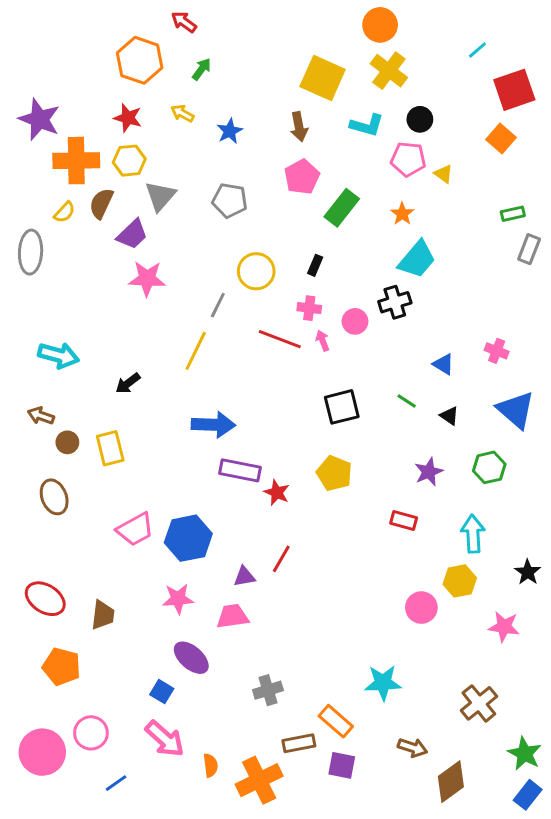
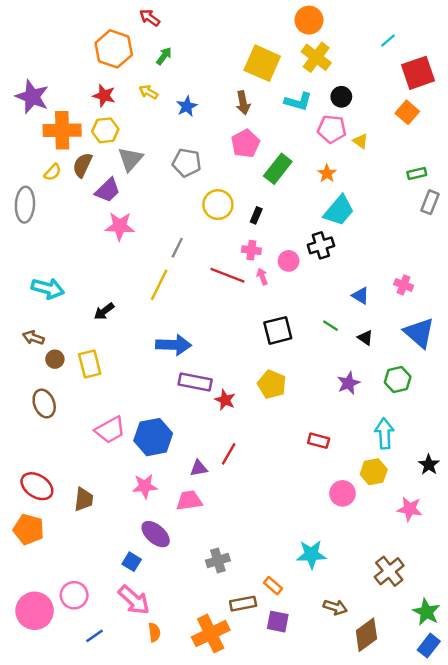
yellow circle: (256, 271) -> (218, 205), moved
red rectangle: (404, 521) -> (319, 441), moved
orange pentagon: (61, 667) -> (29, 529), moved
orange rectangle: (336, 721) -> (273, 586), size x0.7
orange semicircle: (210, 765) -> (154, 632), moved

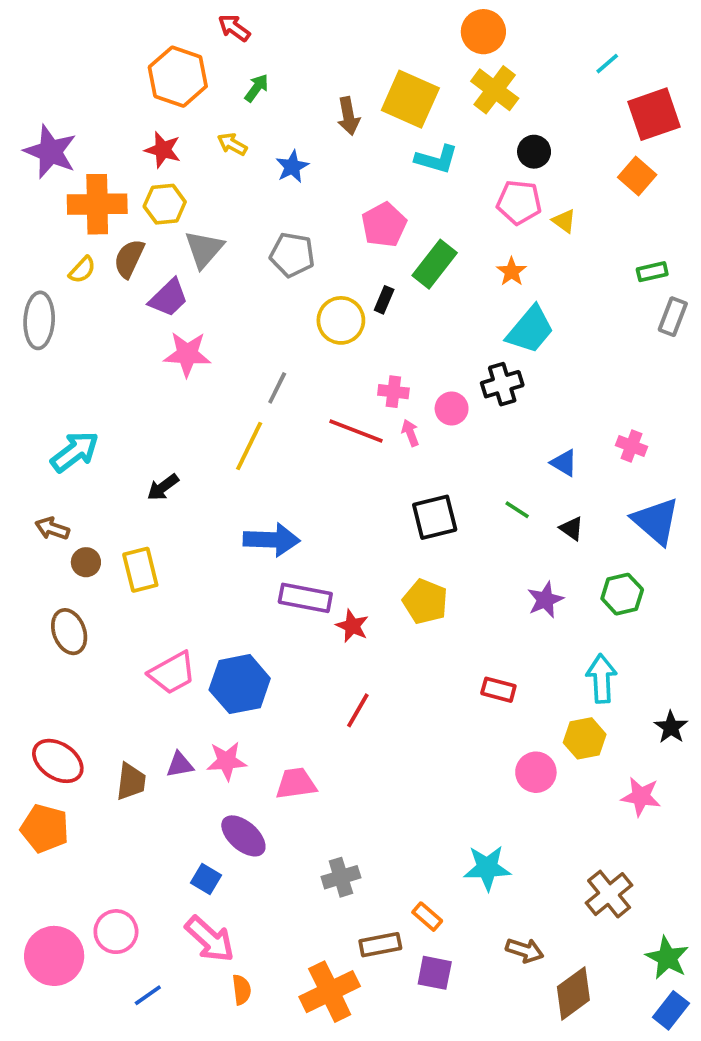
cyan L-shape: (298, 102) -> (437, 159), moved
brown arrow: (243, 103) -> (348, 116), moved
black rectangle: (256, 215) -> (384, 300), moved
cyan arrow: (48, 288) -> (75, 452), turned -52
purple triangle: (199, 468) -> (180, 765), moved

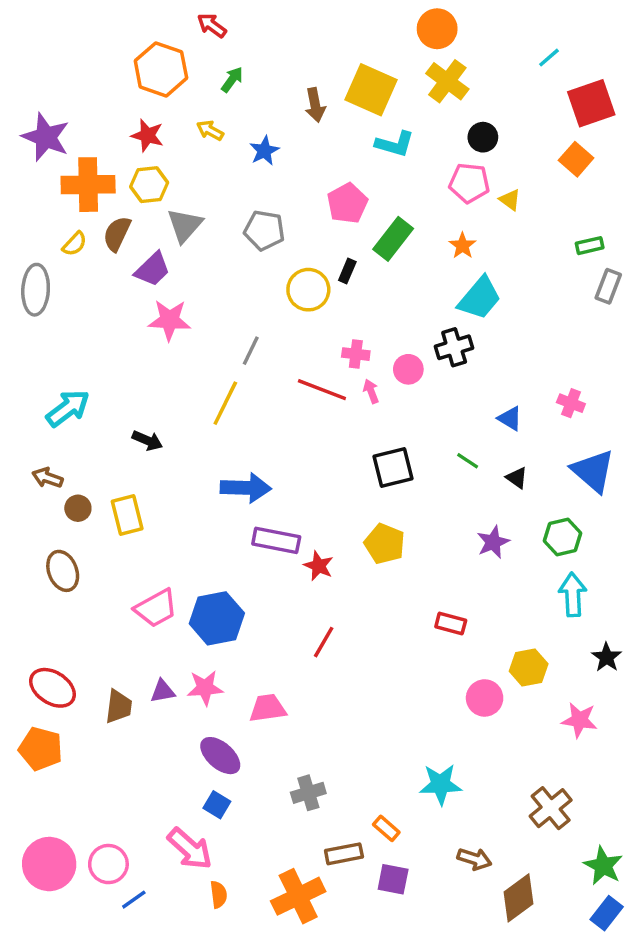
black arrow: (163, 487) -> (147, 440), turned -120
cyan arrow: (602, 678) -> (573, 595), moved
blue square: (206, 879) -> (217, 805), moved
pink circle: (116, 932) -> (108, 864), moved

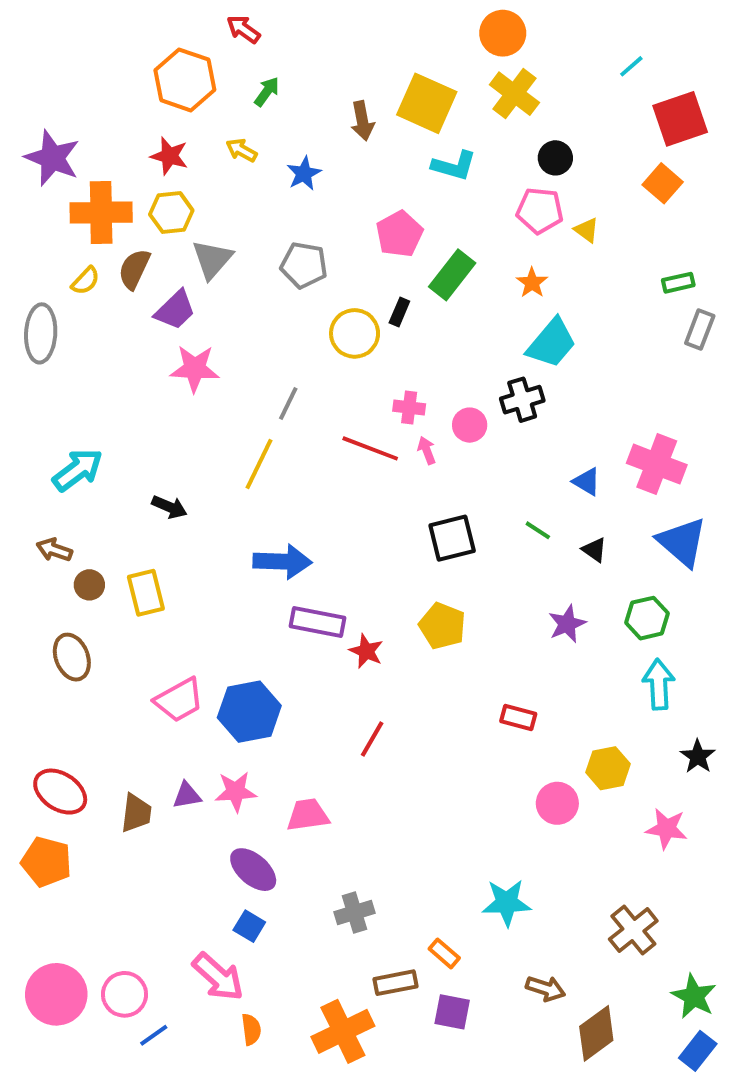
pink cross: (571, 403) -> (657, 464), size x1.8

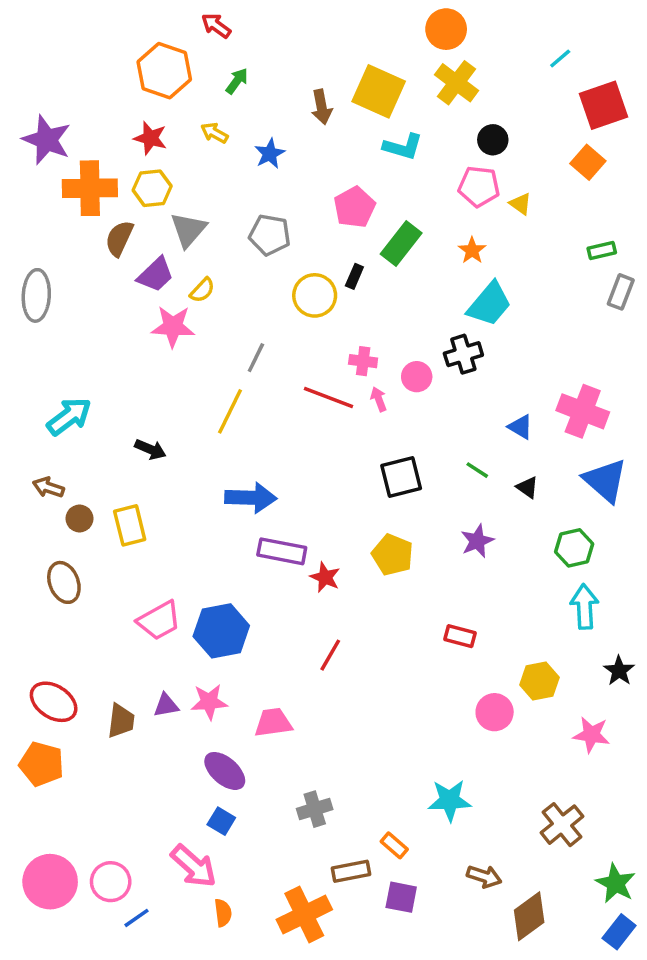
yellow semicircle: (85, 281) -> (202, 290), moved
purple star: (567, 624) -> (477, 541), moved

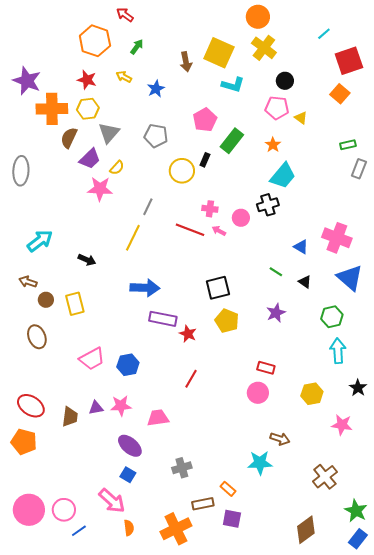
pink arrow: (379, 399) -> (219, 231), turned -40
black square: (401, 477) -> (218, 288), moved
blue hexagon: (221, 631) -> (128, 365), size x0.7
pink circle: (495, 712) -> (258, 393), moved
brown arrow: (484, 876) -> (280, 439), moved

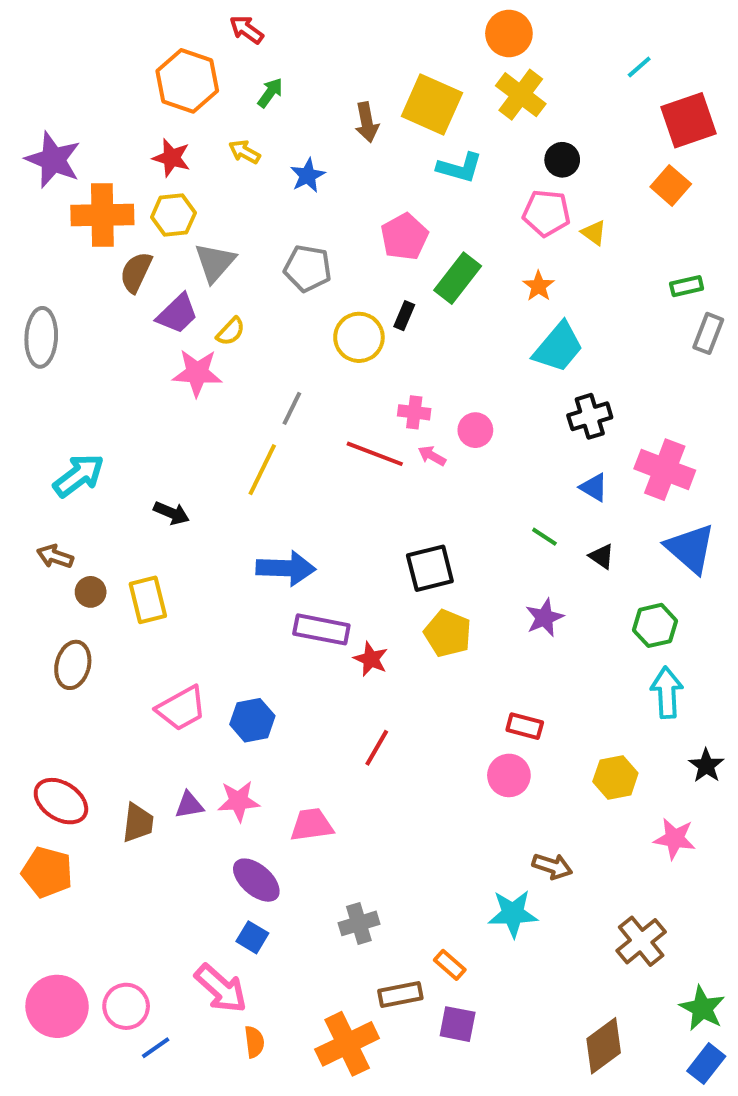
black cross: (268, 205) -> (590, 416), moved
brown ellipse: (37, 337) -> (73, 665), turned 35

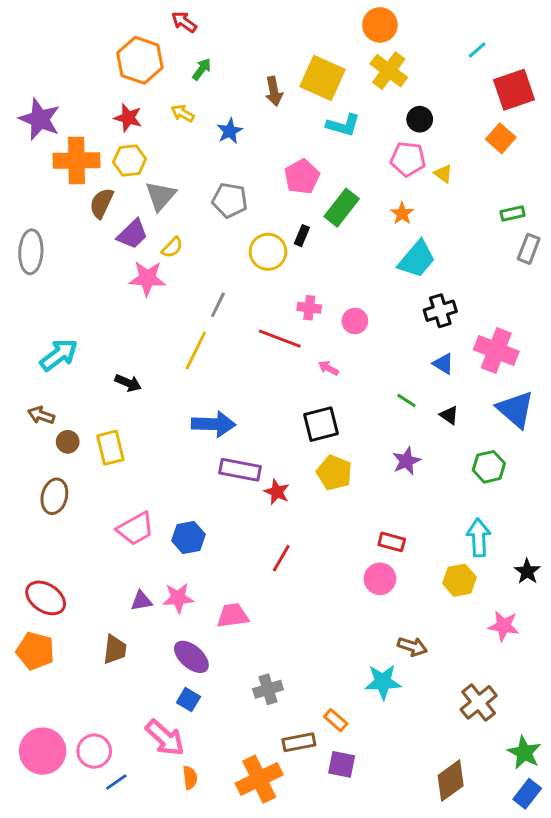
pink arrow: (432, 456) -> (328, 368), moved
cyan arrow: (667, 693) -> (479, 538), moved
brown trapezoid: (138, 823) -> (115, 649), moved

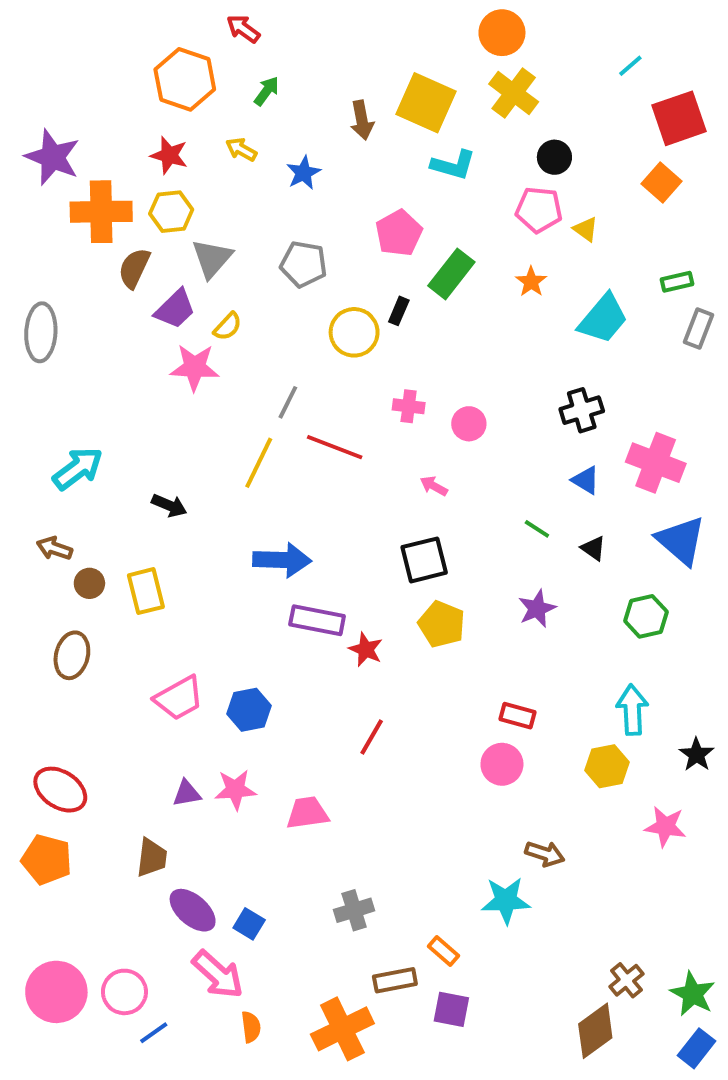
cyan trapezoid: (417, 259) -> (603, 319), moved
red line: (280, 339) -> (335, 447), moved
purple ellipse: (191, 657) -> (193, 910), moved
brown cross: (479, 702) -> (626, 980), moved, size x0.7

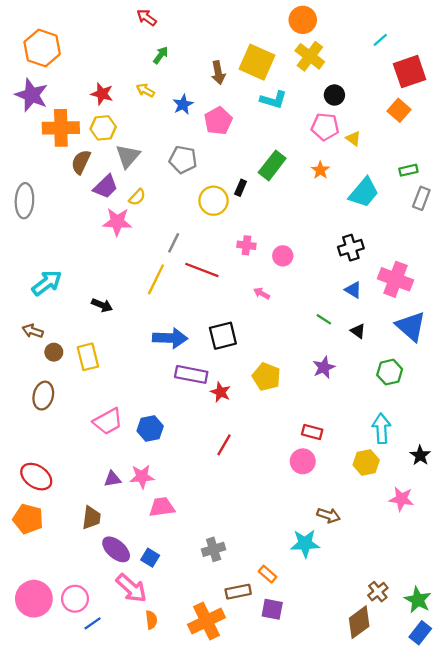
orange hexagon: (185, 79) -> (42, 48), moved
pink pentagon: (399, 233) -> (218, 121), moved
black square: (424, 560) -> (223, 336), moved
pink trapezoid: (307, 813) -> (162, 507), moved

